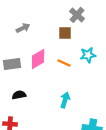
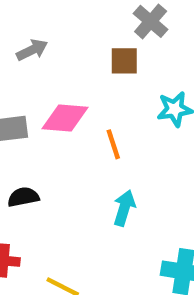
pink diamond: (38, 59) -> (65, 118), turned 35
orange line: (64, 63) -> (113, 144), moved, turned 48

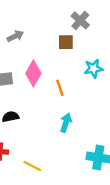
pink diamond: (65, 118) -> (33, 73), turned -65

